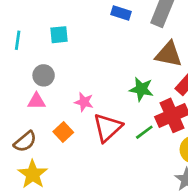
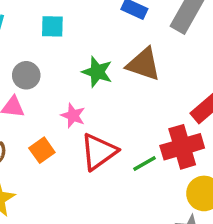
brown triangle: (169, 54) -> (144, 64), moved
green star: (141, 89) -> (97, 72), moved

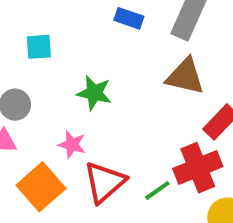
brown triangle: (144, 64) -> (185, 76), moved
orange square: (42, 150) -> (41, 187), size x1.6

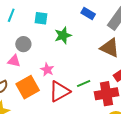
green star: (94, 93) -> (63, 35), moved, turned 30
green line: (157, 190) -> (84, 84), moved

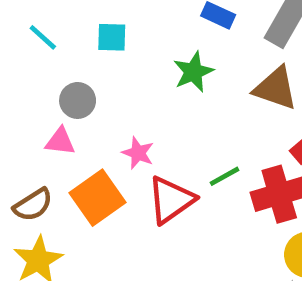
cyan line: (11, 15) -> (43, 37), turned -64
green star: (63, 35) -> (193, 72), moved

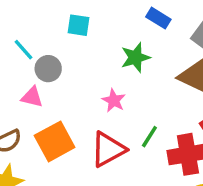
cyan line: (43, 37) -> (24, 50), moved
pink star: (138, 153) -> (114, 101), moved
green line: (225, 176) -> (149, 137), turned -35

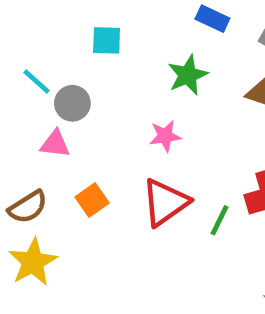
pink star: (114, 101) -> (165, 136), turned -30
green line: (149, 137) -> (219, 220), moved
orange square: (55, 141) -> (92, 200), size x0.6

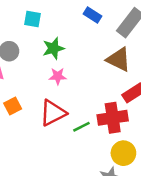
green star: (188, 75) -> (53, 48), moved
green line: (219, 220) -> (81, 127), turned 30

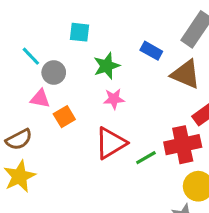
blue rectangle: (93, 15) -> (151, 51), moved
orange square: (13, 106) -> (64, 117), moved

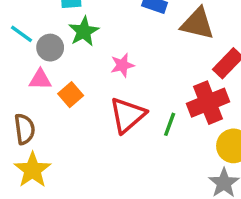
green star: (107, 66) -> (84, 31), moved
brown semicircle: (19, 139) -> (25, 129), turned -60
green line: (146, 158) -> (170, 124), turned -30

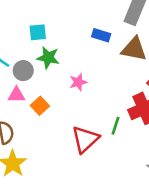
green star: (84, 31) -> (48, 58), turned -30
red triangle: (127, 115) -> (85, 139), moved

